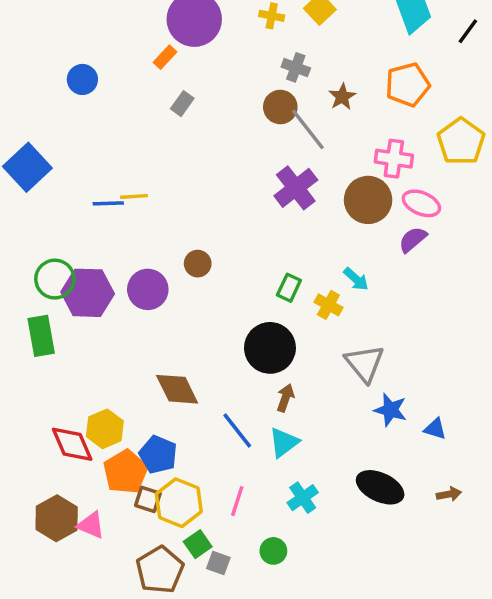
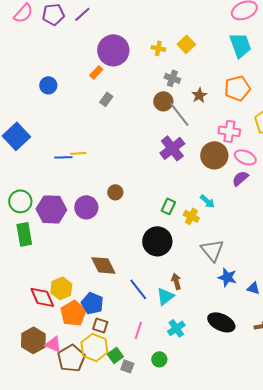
green circle: (55, 279) -> (20, 201), moved
brown arrow: (285, 398) -> (176, 281), moved, turned -35
brown square: (148, 499) -> (100, 325), moved
yellow hexagon: (179, 503) -> (94, 347), moved
brown pentagon: (160, 570) -> (71, 358), moved

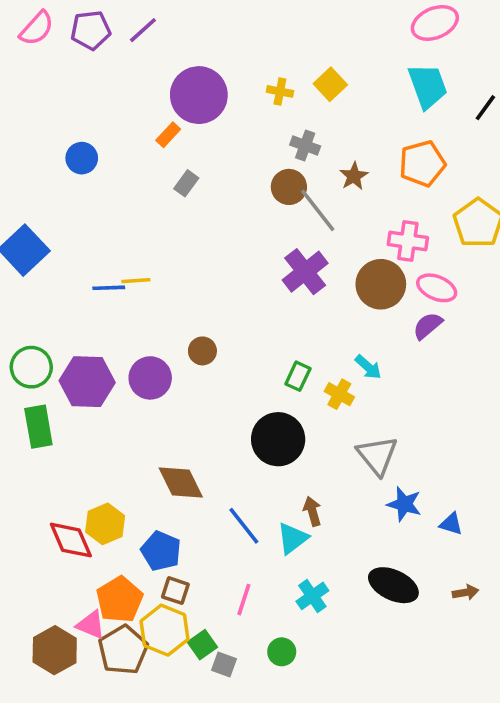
orange pentagon: (73, 313) -> (120, 600), moved
brown hexagon: (33, 340) -> (55, 650), moved

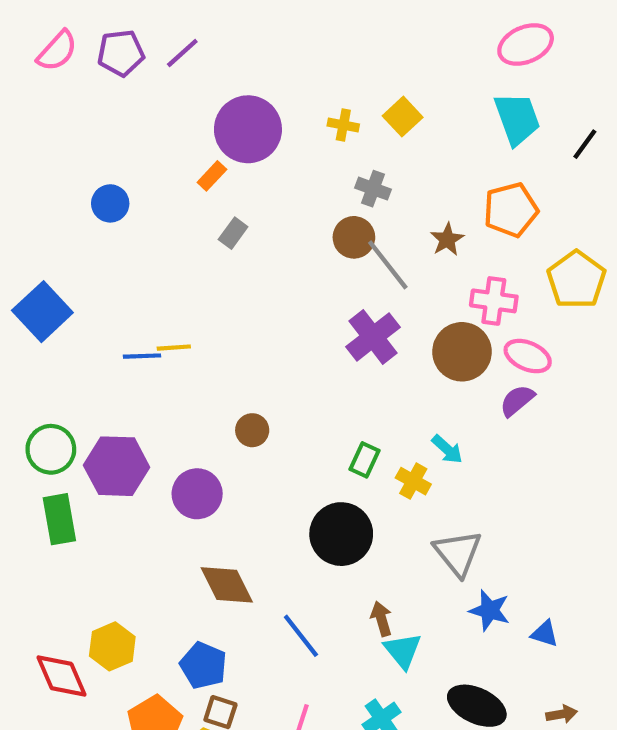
brown star: (354, 176) -> (447, 239), moved
purple circle: (150, 378) -> (197, 494), moved
yellow hexagon: (105, 524) -> (112, 646), moved
cyan triangle: (293, 538) -> (403, 651), moved, turned -32
red diamond: (71, 540) -> (61, 676), moved

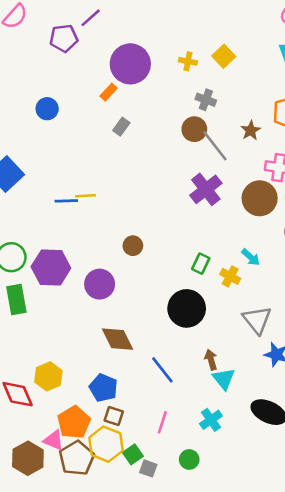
purple pentagon: (121, 53) -> (64, 38), moved

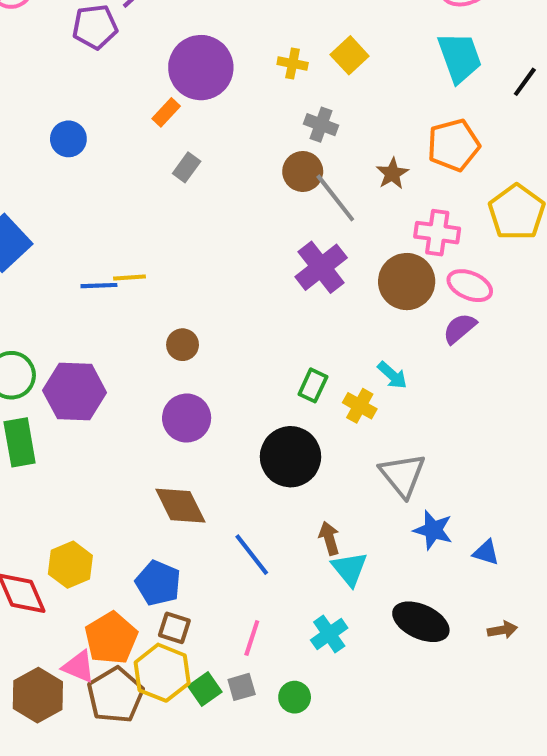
brown circle: (133, 246) -> (183, 345), moved
purple circle: (100, 284) -> (187, 418), moved
gray square: (148, 468) -> (242, 687), moved, turned -36

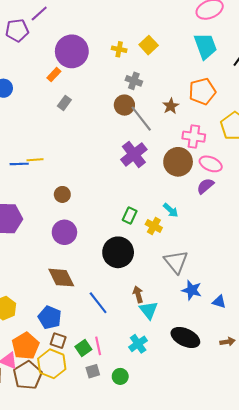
pink line: (252, 638) -> (98, 346), turned -30
green square: (205, 689) -> (83, 348), moved

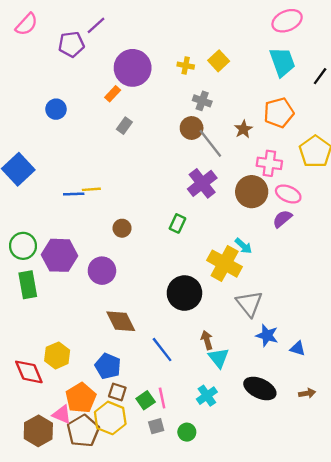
green rectangle: (130, 215) -> (177, 223), moved
yellow cross: (154, 226) -> (225, 264), size x1.8
purple circle: (64, 232) -> (102, 271), moved

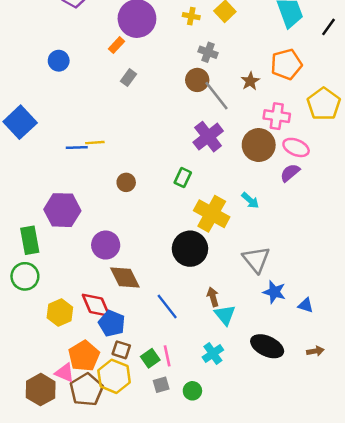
green circle: (23, 246) -> (25, 276), moved
yellow cross: (225, 264) -> (212, 214), moved
purple circle: (102, 271) -> (106, 245), moved
red diamond: (29, 372) -> (96, 305), moved

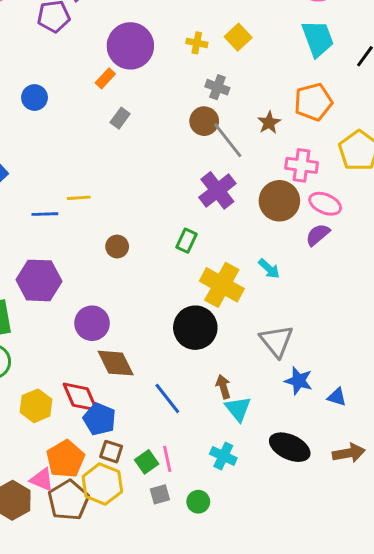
blue line: (77, 147) -> (45, 214), moved
brown arrow: (315, 351) -> (349, 453), size x1.5
cyan cross: (213, 353) -> (223, 456), turned -30

